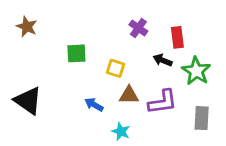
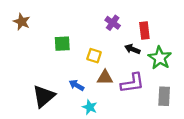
black triangle: (28, 101) -> (44, 96), moved, turned 45
cyan star: (121, 132) -> (90, 107), moved

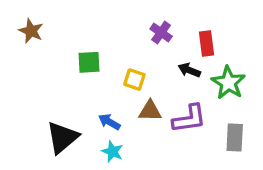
cyan star: (90, 107) -> (112, 152), moved

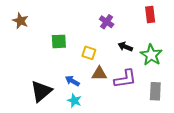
red rectangle: (206, 43) -> (150, 14), moved

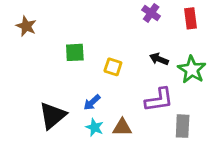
purple cross: (107, 22) -> (151, 13), moved
brown triangle: (99, 74) -> (122, 127), moved
blue arrow: (72, 81) -> (92, 102), turned -72
gray rectangle: (155, 91) -> (183, 126), moved

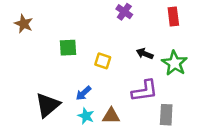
purple cross: (151, 13) -> (124, 12), moved

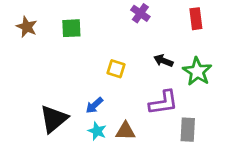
green square: (68, 48) -> (71, 28), moved

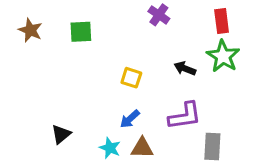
green star: (197, 71) -> (223, 56), moved
blue arrow: (94, 105) -> (130, 119), moved
black triangle: (54, 119) -> (61, 134), size x0.6

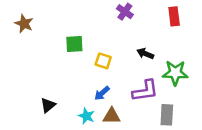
green square: (81, 32) -> (74, 44), moved
green star: (223, 56) -> (175, 73), moved, turned -30

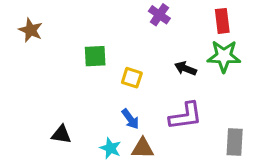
green star: (175, 73) -> (224, 56), moved
blue arrow: (102, 93) -> (130, 119), turned -84
black triangle: (48, 105) -> (61, 134), turned 49
gray rectangle: (167, 115) -> (235, 142), moved

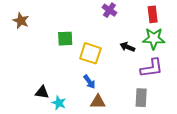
yellow square: (132, 78) -> (90, 53), size x1.5
purple L-shape: (186, 116) -> (152, 68), moved
gray rectangle: (235, 142) -> (141, 98), moved
cyan star: (110, 148) -> (59, 103), moved

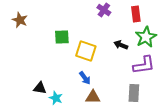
red rectangle: (153, 14) -> (136, 14), moved
green star: (154, 39) -> (146, 37), turned -30

